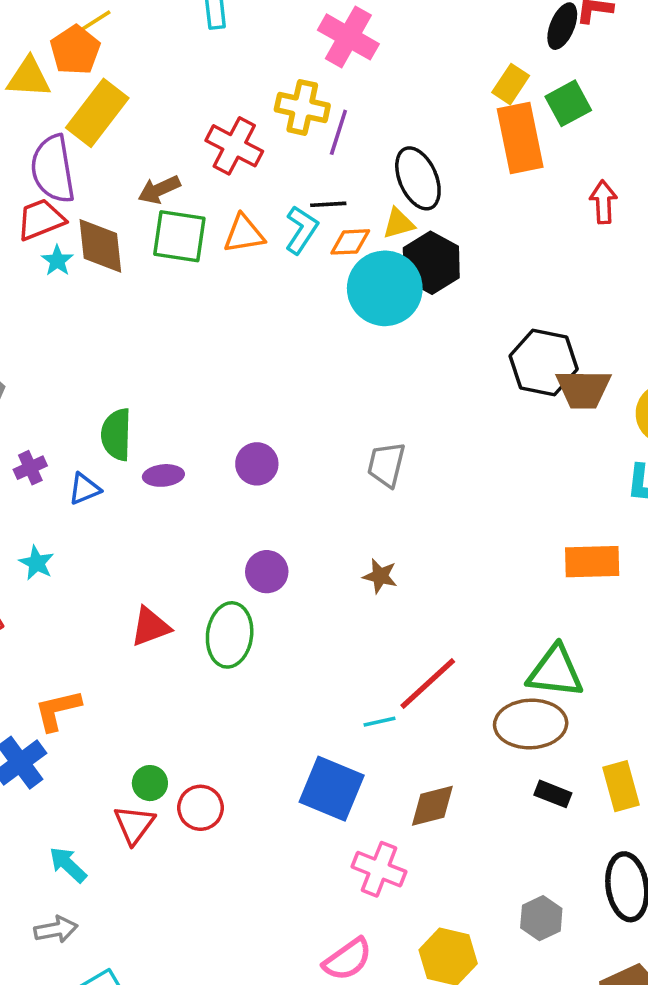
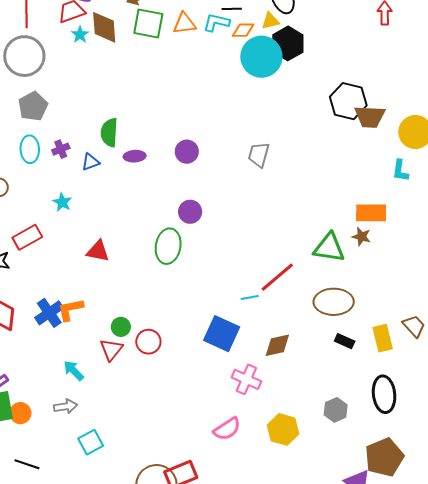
cyan L-shape: (302, 230) -> (216, 22), turned -112
brown star: (380, 576) -> (361, 237), moved
red triangle: (150, 627) -> (98, 251), moved, turned 30
green triangle: (555, 672) -> (329, 248), moved
orange L-shape: (58, 710) -> (70, 309), moved

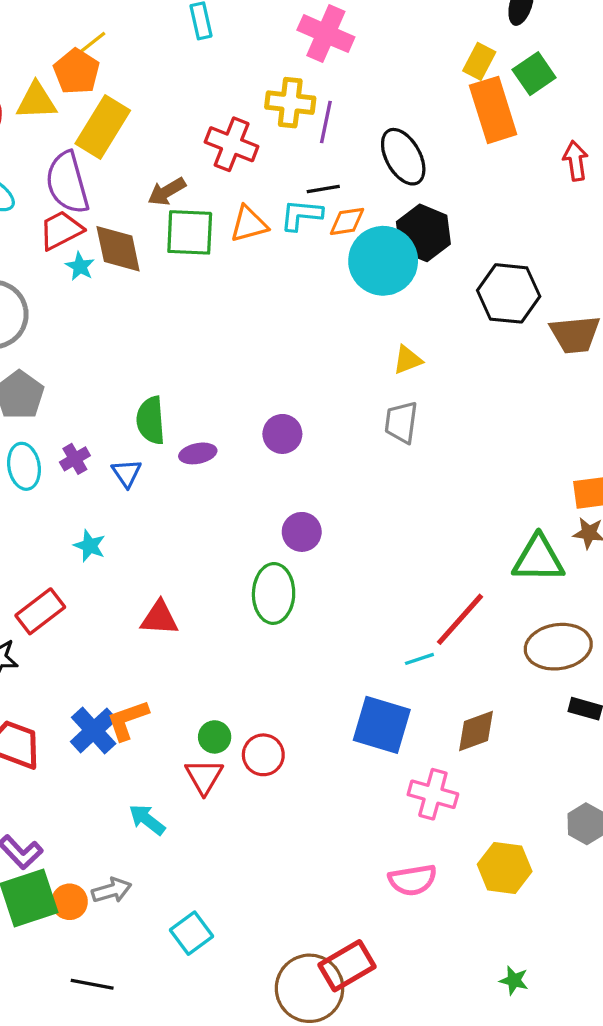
yellow triangle: (270, 21) -> (408, 360), moved
black hexagon: (348, 101) -> (509, 293), moved
blue triangle: (90, 162) -> (127, 473), turned -36
gray arrow: (66, 406) -> (112, 890), moved
pink semicircle: (227, 429) -> (413, 880), turned 32

